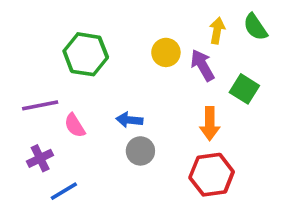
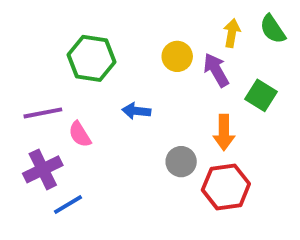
blue arrow: (129, 120) -> (136, 111), moved
gray circle: (140, 151) -> (181, 162), moved
purple cross: (40, 158) -> (43, 169), size x1.4

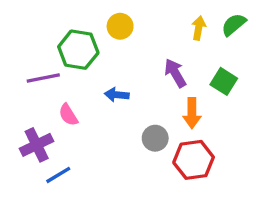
green semicircle: (273, 29) -> (234, 25), turned 84
yellow circle: (177, 56) -> (120, 26), moved
purple arrow: (216, 70) -> (175, 73), moved
purple line: (43, 113) -> (43, 78), moved

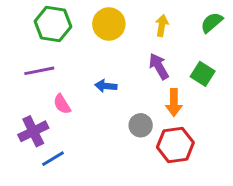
yellow circle: (120, 26) -> (109, 24), size x1.4
yellow arrow: (199, 28) -> (162, 25), moved
green hexagon: (78, 50) -> (53, 24), moved

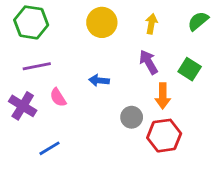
green hexagon: (53, 24) -> (31, 22), moved
purple cross: (33, 131) -> (23, 106), moved, turned -32

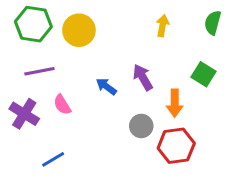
green semicircle: (198, 21) -> (213, 23), turned -35
yellow circle: (102, 22) -> (79, 30), moved
purple arrow: (149, 62) -> (143, 77), moved
blue arrow: (99, 80) -> (106, 86), turned 30

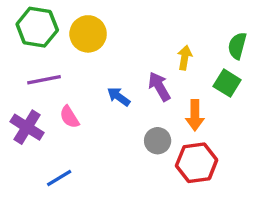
green semicircle: (213, 23) -> (237, 46), moved
yellow arrow: (163, 26) -> (185, 58), moved

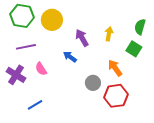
purple arrow: (159, 86) -> (82, 38), moved
orange arrow: (195, 115) -> (115, 68), turned 144

